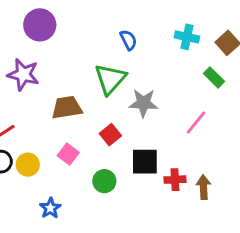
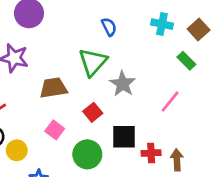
gray star: (143, 103) -> (123, 84), turned 30
yellow circle: (28, 165) -> (17, 150), moved
green circle: (104, 181) -> (87, 154), size x1.4

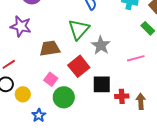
pink line: (170, 101) -> (136, 58), turned 36
red square: (93, 112) -> (79, 66), size x1.5
green circle: (87, 154) -> (64, 97), moved

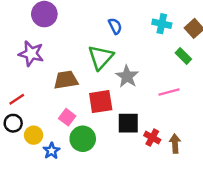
red square: (79, 66) -> (101, 102), turned 30
red cross: (122, 96) -> (152, 138), turned 32
blue star: (39, 115) -> (52, 151), moved

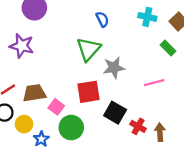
gray star: (127, 76) -> (114, 68), turned 30
brown trapezoid: (66, 80) -> (34, 93), moved
black square: (128, 123) -> (115, 113), turned 30

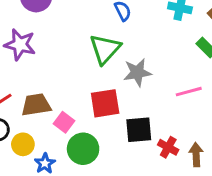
black square: (115, 113) -> (139, 130), turned -35

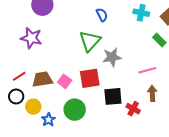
pink square: (64, 122) -> (65, 81), moved
brown arrow: (196, 155) -> (152, 93), moved

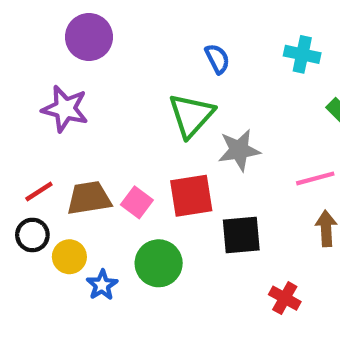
red cross: (133, 109) -> (285, 298), moved

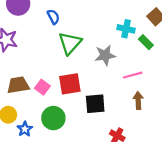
cyan cross: (302, 54) -> (126, 29), moved
blue semicircle: (217, 59) -> (53, 17), moved
gray star: (239, 150) -> (105, 55), moved

